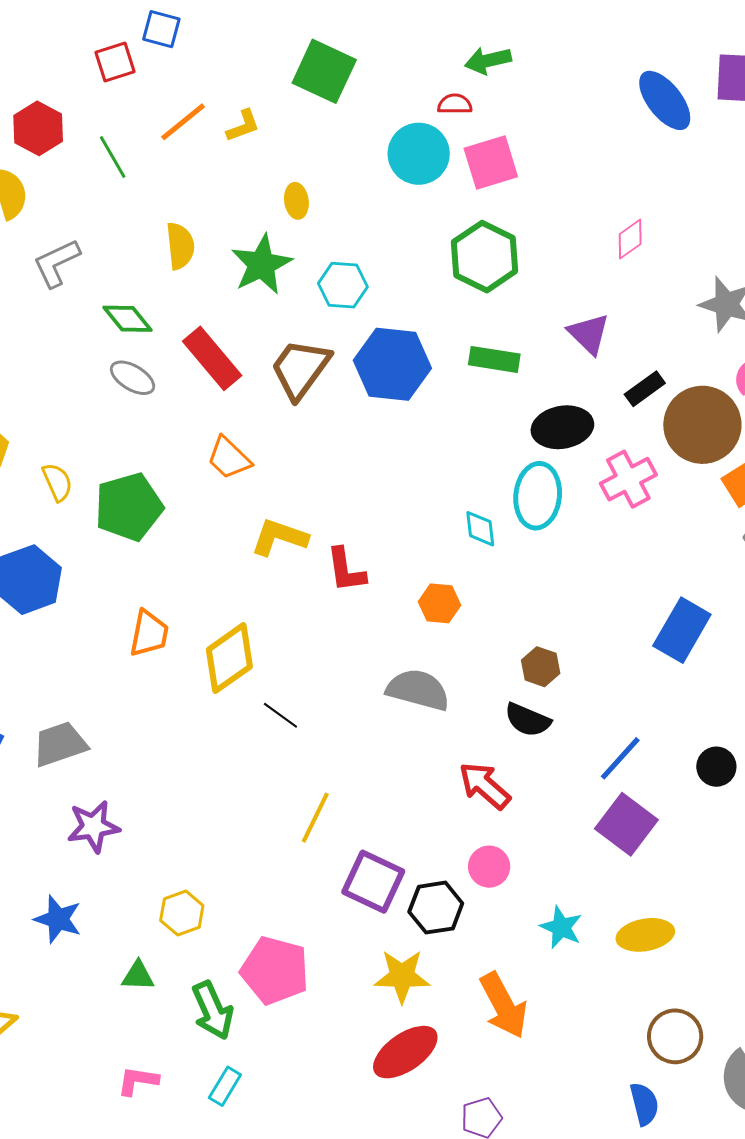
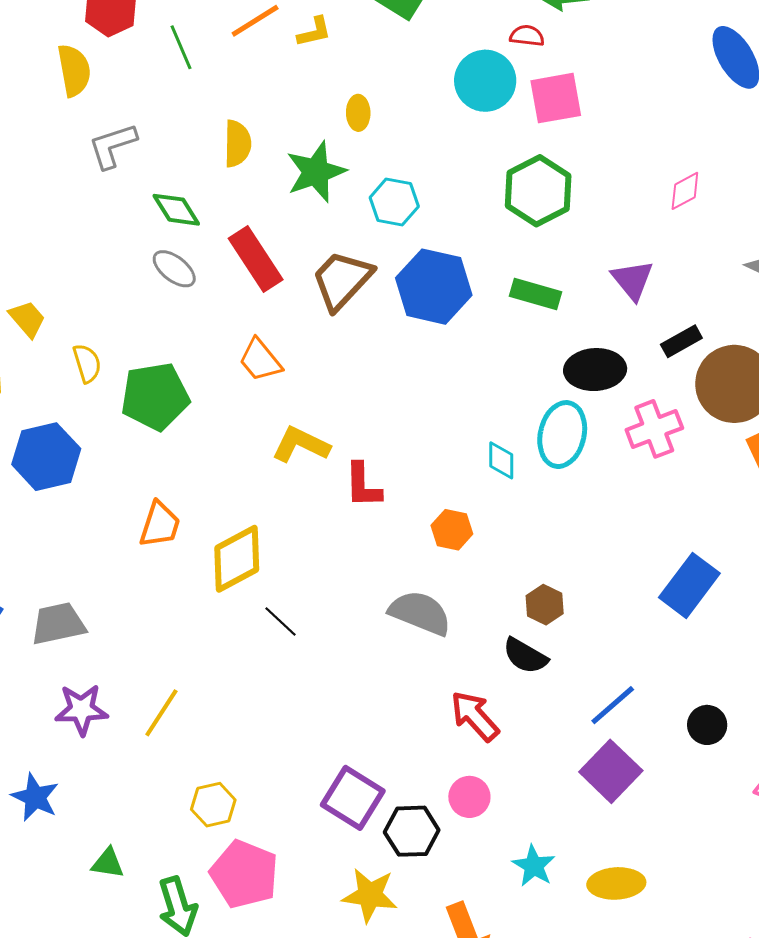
yellow line: (315, 818) -> (161, 713), moved
yellow hexagon: (182, 913) -> (213, 805), moved

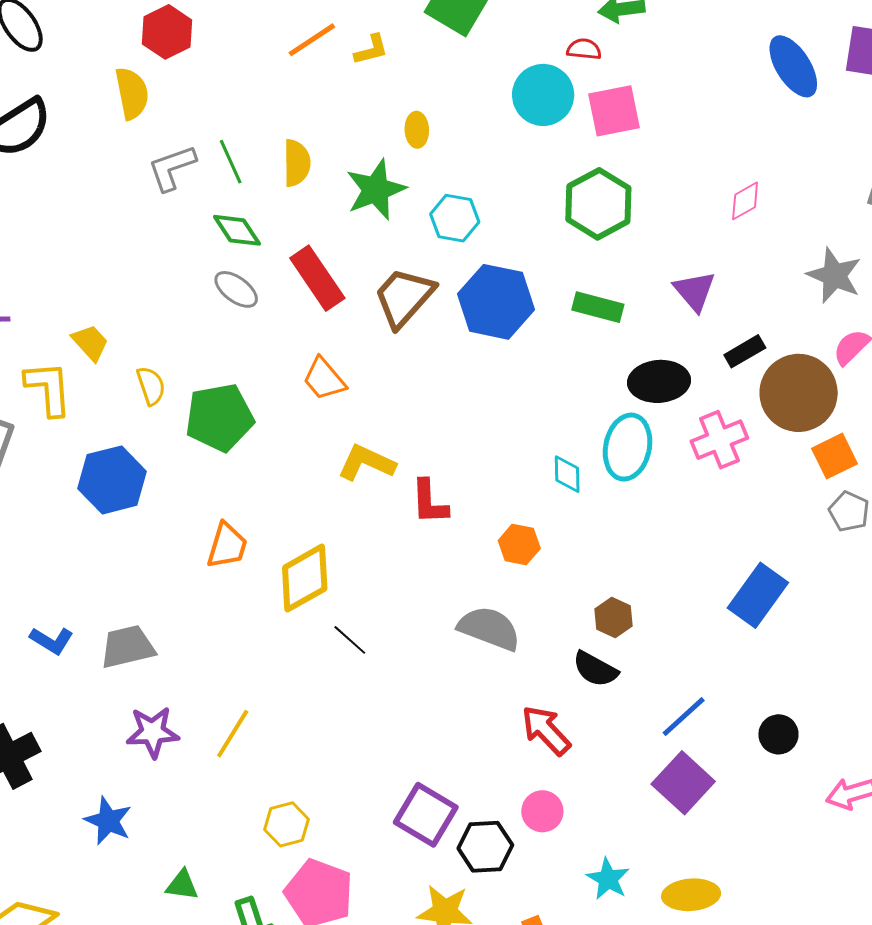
green line: (181, 47) -> (231, 162), moved

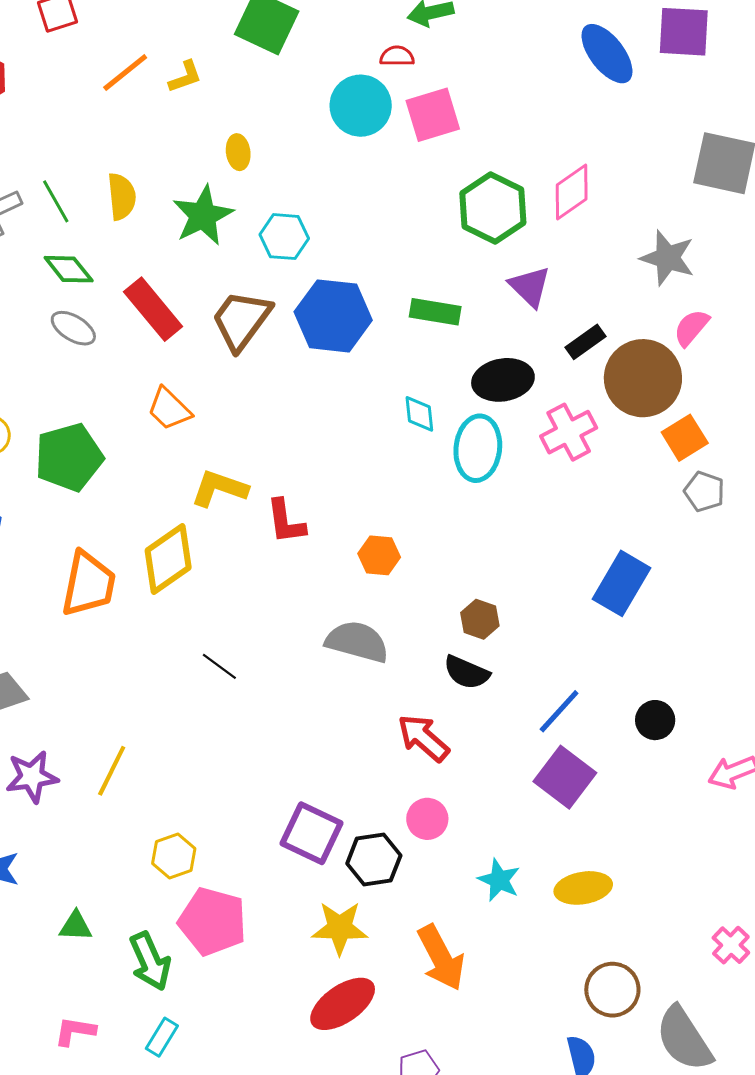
pink diamond: (745, 201) -> (572, 192), size x1.4
green hexagon: (598, 204) -> (493, 208), moved
cyan diamond: (567, 474) -> (419, 414), moved
orange trapezoid: (227, 546) -> (88, 584), size x1.4
yellow diamond: (305, 578) -> (168, 559), moved

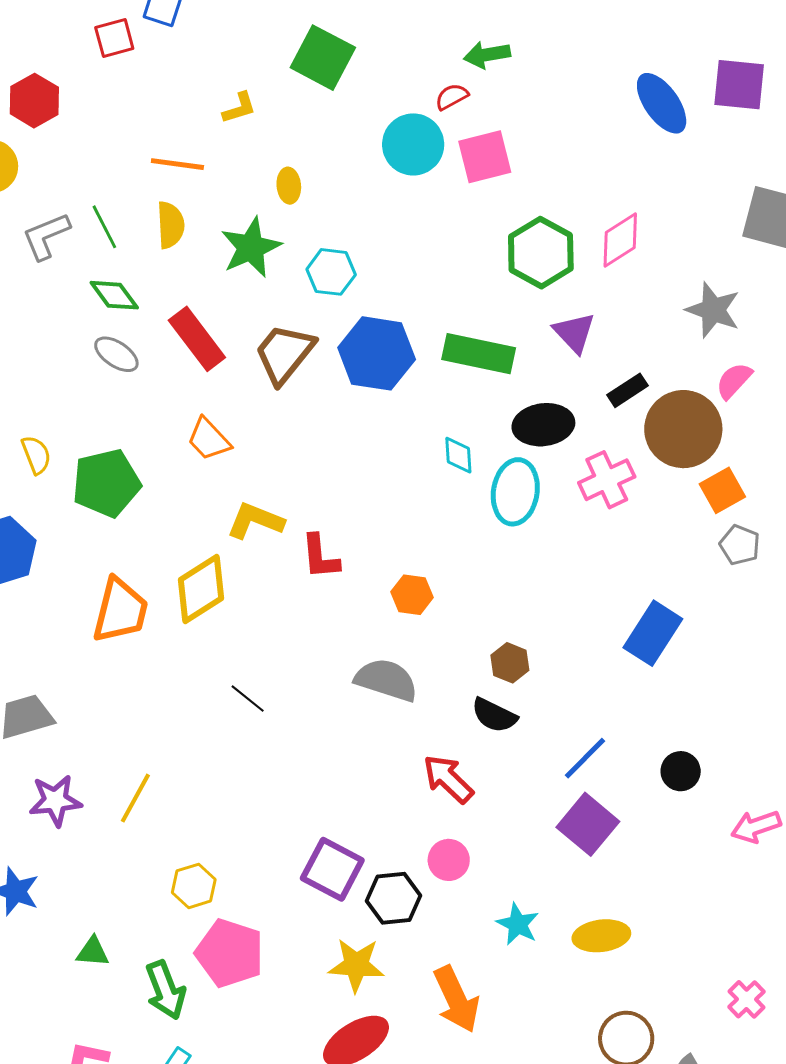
red semicircle: (397, 56) -> (452, 97), turned -32
orange line: (125, 72) -> (177, 164), moved, turned 44
green rectangle: (435, 312) -> (479, 354), size x1.4

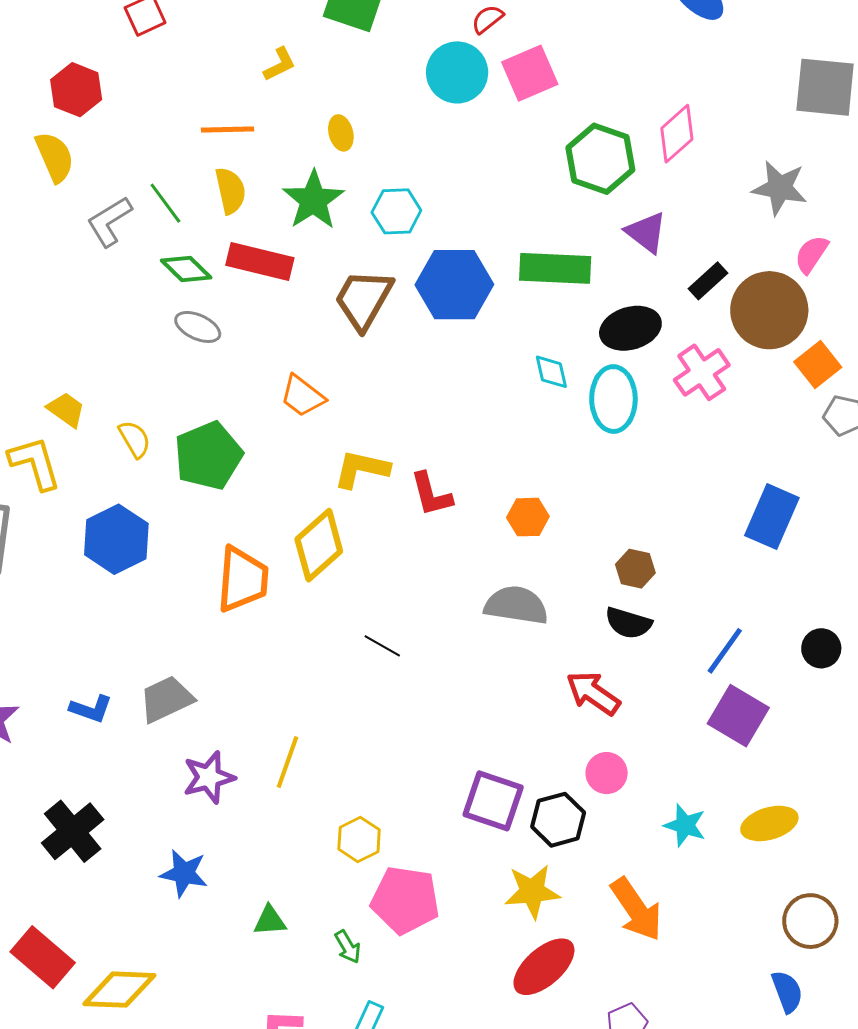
red rectangle: (197, 339) -> (260, 261), moved, turned -30
green arrow: (165, 990) -> (348, 947), size x0.6

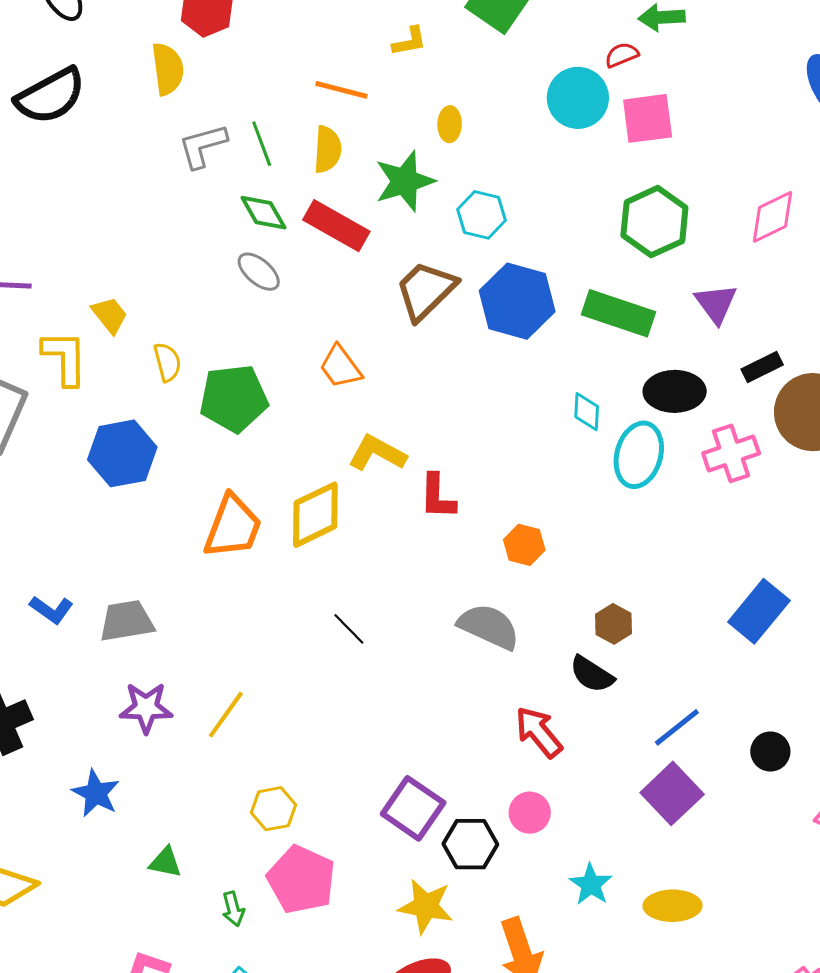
green hexagon: (600, 159) -> (654, 222), moved

